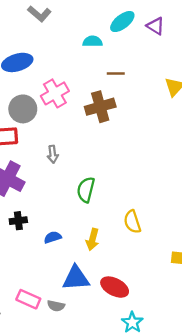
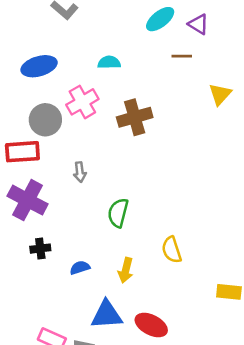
cyan semicircle: (92, 41) -> (109, 62), moved
brown line: (116, 74) -> (182, 56), moved

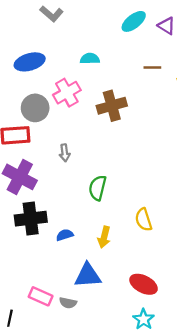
brown line: (182, 56) -> (152, 67), moved
black cross: (40, 249) -> (31, 219), size x1.8
red ellipse: (151, 325) -> (144, 284), moved

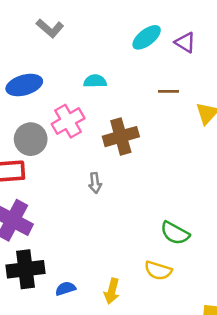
gray arrow: (65, 153) -> (95, 183), moved
green semicircle: (98, 188) -> (175, 233), moved, turned -75
yellow semicircle: (144, 220) -> (158, 270), turned -55

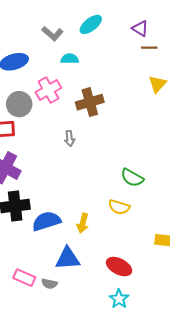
gray L-shape: (50, 28) -> (52, 34), moved
cyan ellipse: (147, 37) -> (91, 24), moved
brown line: (168, 91) -> (149, 48), moved
blue semicircle: (65, 289) -> (46, 221), size x1.8

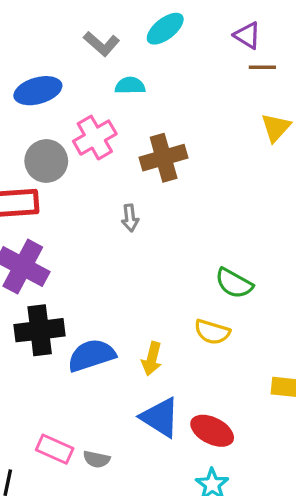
blue triangle: (68, 258) -> (160, 417), moved, turned 36

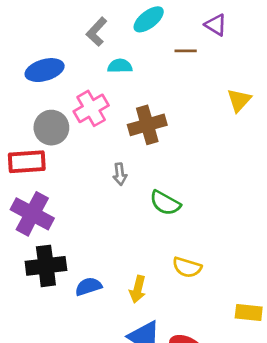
gray L-shape: (102, 44) -> (97, 32), turned 92
brown line: (262, 67) -> (186, 51), moved
green semicircle: (234, 283) -> (165, 203), moved
blue semicircle: (91, 355) -> (88, 286), size x0.7

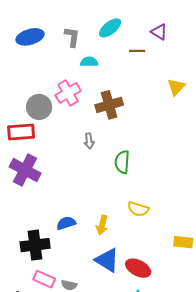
gray L-shape: (97, 32) -> (72, 37), turned 145
blue ellipse: (45, 70) -> (30, 37), moved
green semicircle: (165, 203) -> (122, 162), turned 65
black cross: (46, 266) -> (35, 245), moved

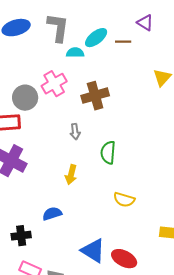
cyan ellipse: (110, 28) -> (96, 38), moved
gray L-shape: (72, 37) -> (58, 28), size x1.4
yellow arrow: (102, 225) -> (71, 175), moved
black cross: (35, 245) -> (21, 236), size x0.7

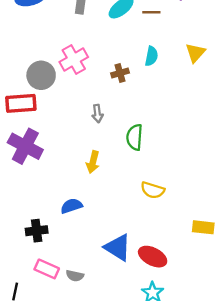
cyan semicircle: (75, 53) -> (151, 56), moved, turned 102
brown cross: (95, 96) -> (120, 73), size x0.6

